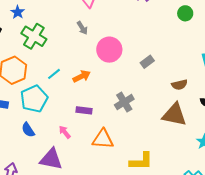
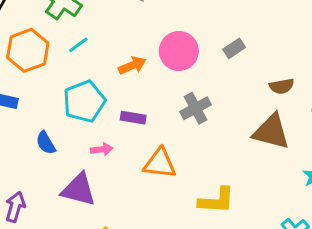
pink circle: (109, 50) -> (179, 51), moved
cyan line: (54, 74) -> (78, 45), moved
cyan pentagon: (34, 99) -> (84, 101), moved
pink arrow: (65, 132) -> (102, 149), turned 120

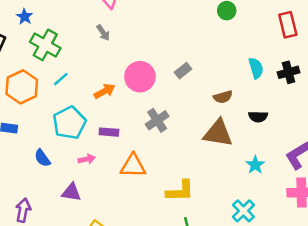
purple triangle: (79, 190) -> (71, 192), size x0.7

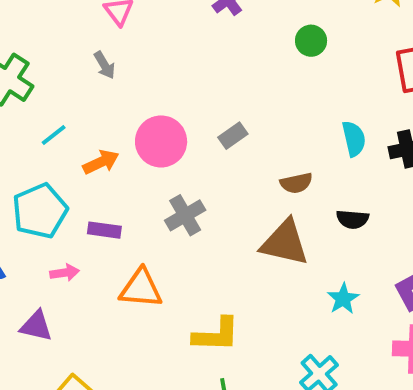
cyan line: (61, 79) -> (54, 135), moved

